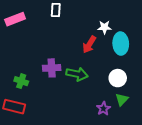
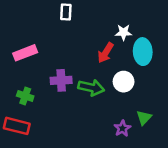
pink rectangle: (15, 19) -> (25, 53), moved
white circle: (118, 78) -> (124, 82), moved

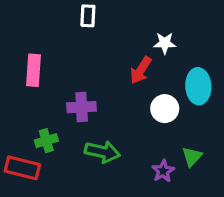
cyan ellipse: (143, 52) -> (198, 86), moved
pink rectangle: (25, 53) -> (34, 70), turned -65
green arrow: (91, 88) -> (102, 152), moved
green cross: (25, 96) -> (46, 141), moved, turned -35

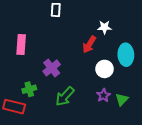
purple cross: (82, 107) -> (52, 68), turned -36
green arrow: (102, 152) -> (65, 96), turned 120
purple star: (163, 171) -> (103, 95), moved

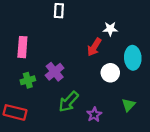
green cross: (29, 89) -> (28, 80), moved
purple star: (103, 95) -> (94, 115), moved

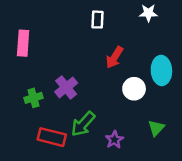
white rectangle: (59, 11) -> (97, 20), moved
white star: (110, 29) -> (148, 13), moved
pink rectangle: (22, 47) -> (23, 43), moved
red rectangle: (15, 112) -> (52, 137), moved

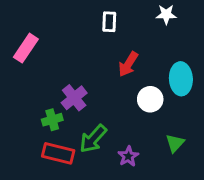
pink rectangle: (23, 43) -> (26, 48), turned 30
green cross: (33, 98) -> (52, 120), moved

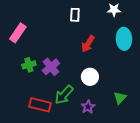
cyan ellipse: (181, 79) -> (124, 39), moved
white circle: (150, 99) -> (90, 77), moved
green cross: (52, 120) -> (29, 65), moved

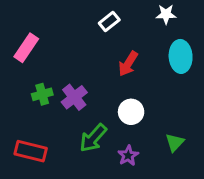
white rectangle: (75, 15) -> (109, 22), turned 48
red rectangle: (40, 105) -> (31, 151), moved

